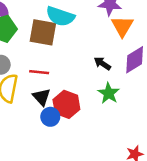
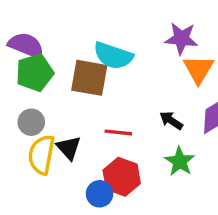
red line: (39, 72) -> (118, 132), moved
black triangle: (42, 97) -> (69, 148), moved

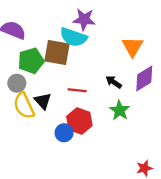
purple star: (181, 39) -> (84, 19), moved
green pentagon: (35, 73) -> (31, 61), moved
yellow semicircle: (41, 155) -> (24, 106), turned -36

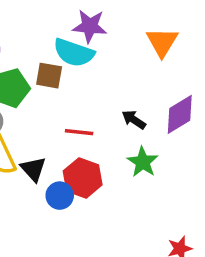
orange triangle: (133, 47) -> (162, 42), moved
brown square: (57, 52) -> (49, 76), size x0.7
black triangle: (43, 101) -> (33, 169), moved

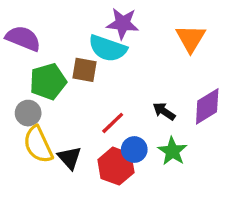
red line: (79, 132) -> (113, 123), turned -50
blue circle: (60, 196) -> (134, 150), moved

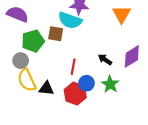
red line: (113, 123) -> (73, 67), turned -35
black triangle: (70, 158) -> (46, 88), turned -42

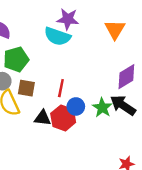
brown square: (56, 34) -> (26, 88), moved
black arrow: (105, 60) -> (123, 105), moved, size x1.6
black triangle: (46, 88) -> (42, 118), moved

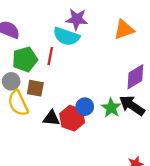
orange triangle: (115, 29) -> (124, 30), turned 40
red line: (61, 88) -> (50, 56), moved

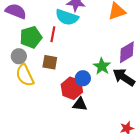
brown square: (35, 88) -> (50, 62), moved
green star: (111, 108) -> (102, 66), moved
black triangle: (51, 118) -> (80, 104), moved

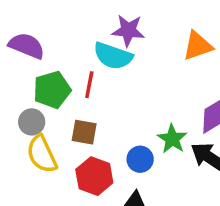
red hexagon: (72, 88) -> (94, 176), moved

